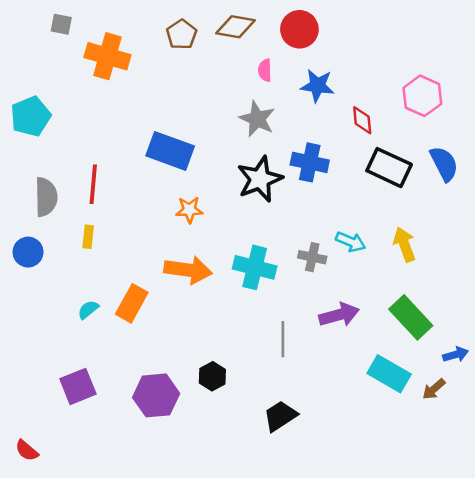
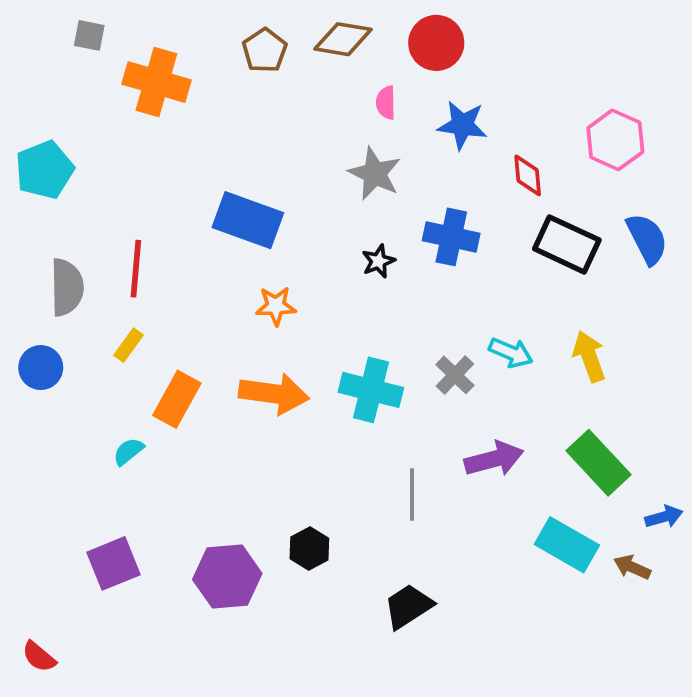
black star: (260, 179) -> (378, 261), size x0.5
yellow rectangle: (88, 237) -> (128, 345), turned 30
gray cross: (312, 257) -> (455, 375), turned 32
orange rectangle: (132, 303) -> (177, 399), moved
brown arrow: (434, 389) -> (632, 567), turned 65

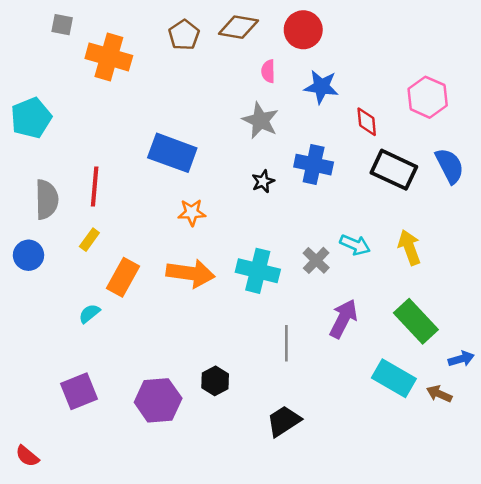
purple arrow: (494, 459) -> (343, 319), turned -48

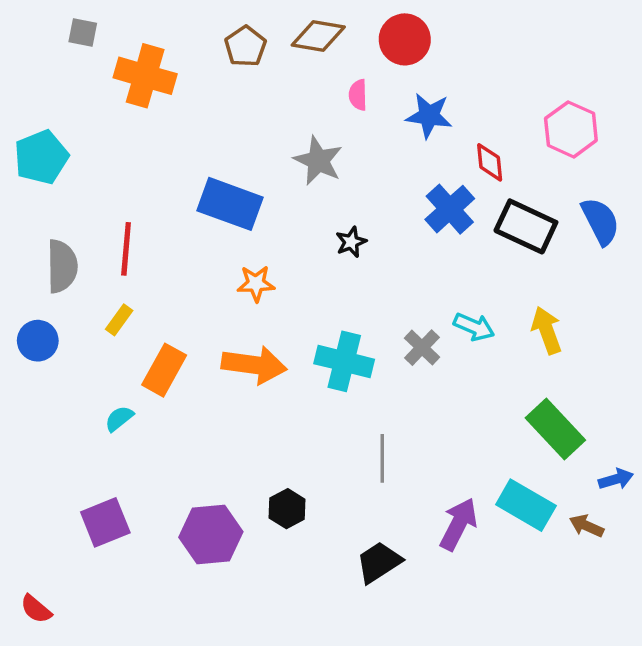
gray star: (260, 120) -> (318, 161), moved
blue cross: (314, 165) -> (450, 209), moved, turned 36
purple arrow: (343, 319) -> (458, 524), moved

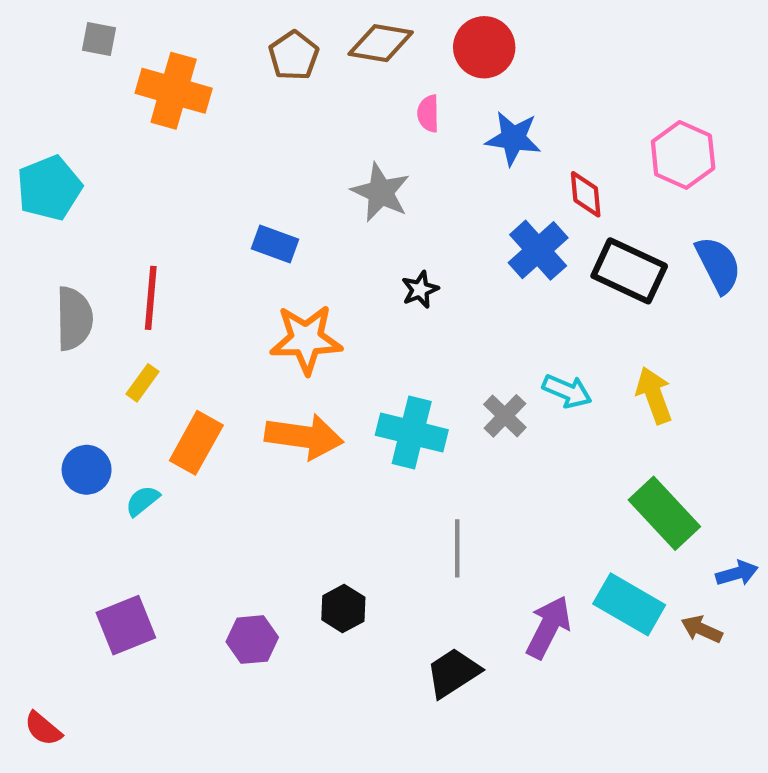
blue rectangle: (230, 204) -> (275, 244), size x0.6
orange star: (256, 284) -> (306, 339), size x1.6
blue circle: (38, 341) -> (87, 470), moved
purple hexagon: (211, 535) -> (252, 640), size x0.7

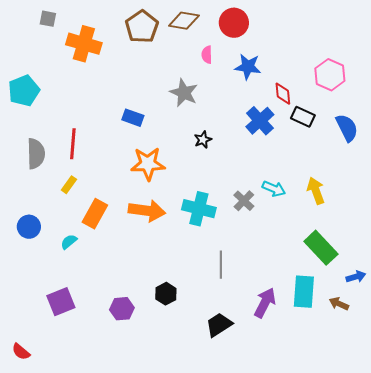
brown pentagon: (294, 56) -> (142, 27), size x1.4
black rectangle: (629, 271) -> (303, 117), moved, size x0.7
blue circle: (87, 470) -> (29, 227), moved
cyan rectangle: (629, 604) -> (304, 292), turned 64

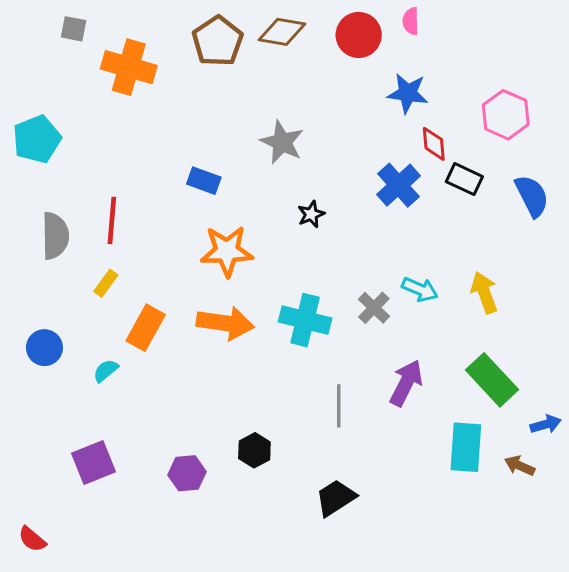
pink semicircle: (207, 55) -> (411, 21), moved
blue star: (248, 67) -> (408, 93), moved
purple arrow: (265, 303) -> (406, 383), moved

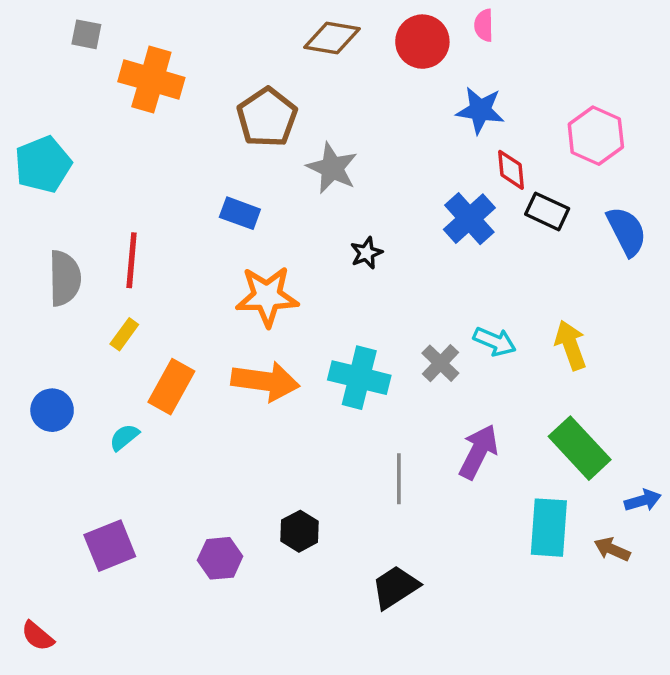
brown pentagon: (218, 41) -> (267, 117), moved

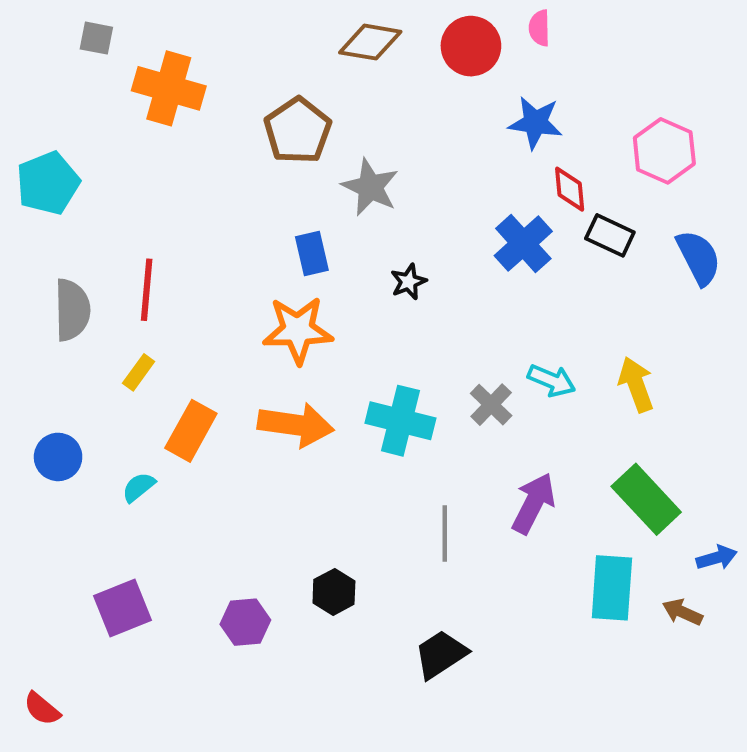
blue rectangle: (240, 213) -> (312, 254), moved, turned 57

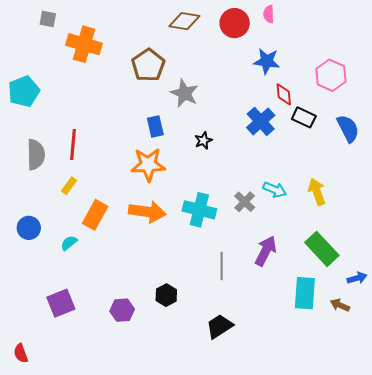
red semicircle: (42, 709) -> (21, 353), turned 30

